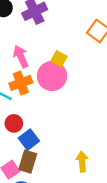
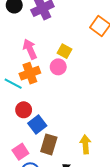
pink circle: (52, 76) -> (58, 67), size x0.6
brown rectangle: (28, 162) -> (49, 144), moved

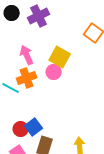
yellow square: (64, 51) -> (60, 57), size x1.5
red circle: (24, 110) -> (21, 129), moved

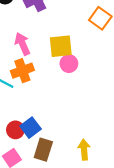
yellow square: (60, 57) -> (61, 46), turned -35
pink circle: (54, 72) -> (69, 64), moved

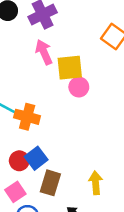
pink arrow: (22, 44) -> (44, 52), moved
orange cross: (22, 71) -> (27, 117), moved, turned 35

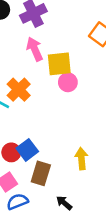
orange cross: (27, 117) -> (19, 90), moved, turned 30
yellow arrow: (96, 183) -> (81, 159), moved

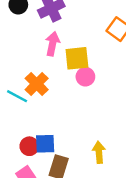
pink arrow: (35, 49) -> (52, 44), turned 35
blue square: (27, 150) -> (45, 144), turned 35

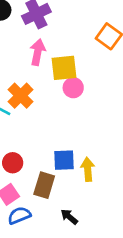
blue square: (45, 144) -> (64, 160), moved

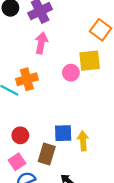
yellow square: (64, 68) -> (90, 61), moved
orange cross: (21, 96) -> (27, 79), turned 30

